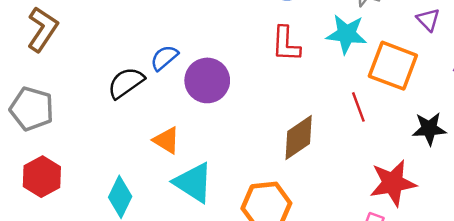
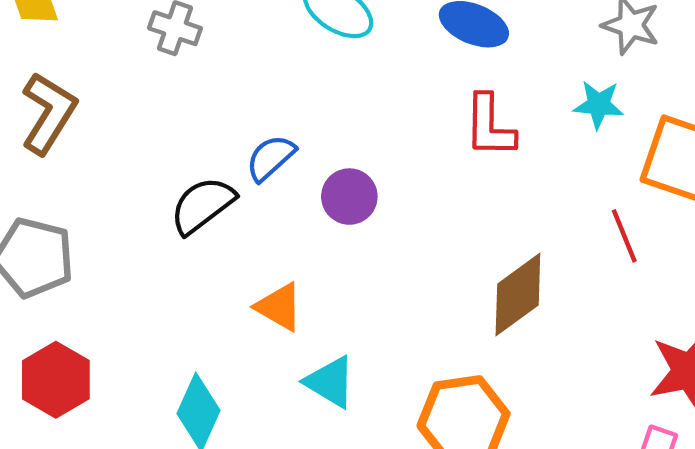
cyan star: (346, 34) -> (599, 105), size x0.7
purple circle: (207, 80) -> (349, 197), size x0.7
cyan triangle: (193, 183) -> (330, 382), size x0.7

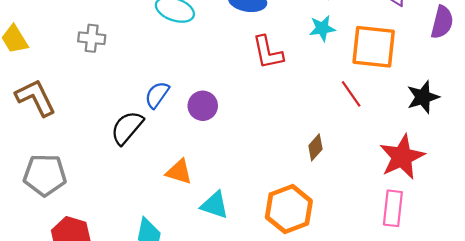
brown L-shape: (49, 113) -> (36, 98), turned -45
brown diamond: (518, 295) -> (315, 147), moved, size x0.6

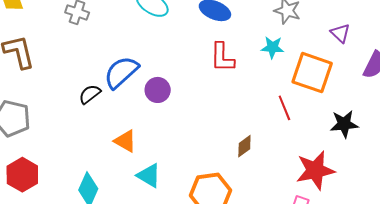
blue semicircle: (157, 95) -> (121, 72), size x1.5
black semicircle: (127, 128) -> (90, 94), size x0.7

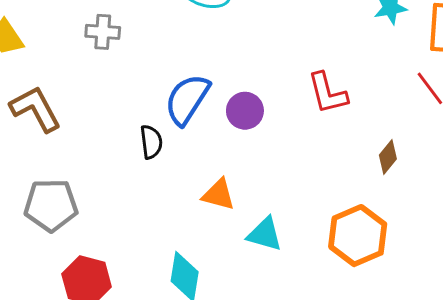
red L-shape: (222, 57) -> (328, 93), moved
black semicircle: (90, 94) -> (151, 142), turned 135

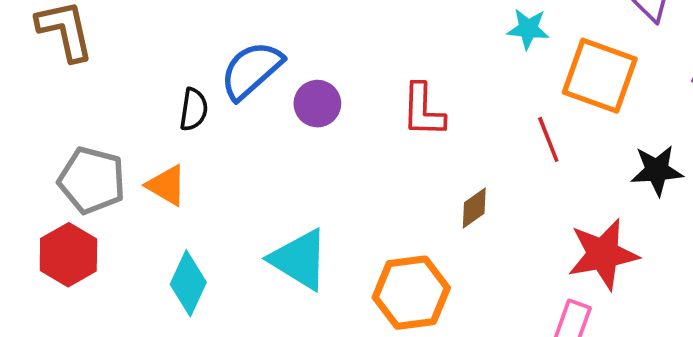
orange triangle: (219, 194) -> (167, 185), moved
gray pentagon: (51, 205) -> (92, 180), moved
cyan triangle: (265, 234) -> (299, 259), size x1.4

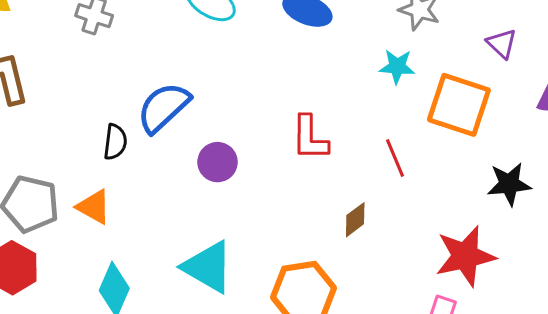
purple circle: (317, 104) -> (218, 162), moved
red line: (548, 139) -> (395, 158), moved

